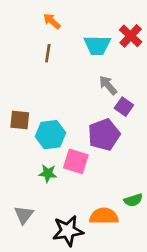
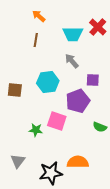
gray arrow: (108, 85) -> (72, 61), moved
purple square: (124, 107) -> (93, 80), turned -32
cyan hexagon: (51, 135) -> (48, 82), moved
green semicircle: (133, 200) -> (100, 127), moved, turned 40

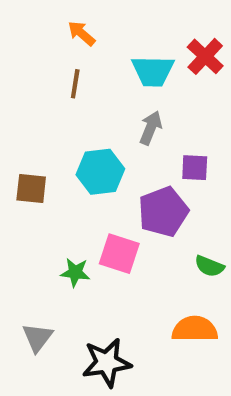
gray arrow: (72, 61) -> (151, 128), turned 63
orange semicircle: (78, 162) -> (195, 329), moved

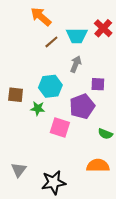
orange arrow: (81, 33) -> (41, 17), size x1.5
brown line: (75, 84) -> (51, 42), moved, turned 40
green star: (75, 272) -> (38, 108), moved

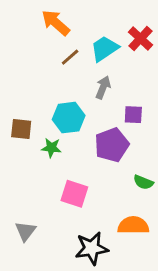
cyan trapezoid: (77, 36) -> (105, 49), turned 145
pink square: (60, 127) -> (74, 194), moved
black star: (54, 182) -> (92, 248), moved

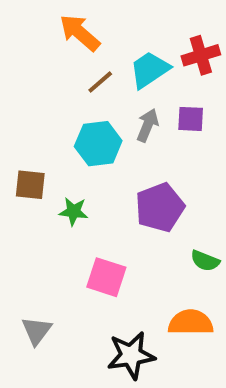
red cross: (140, 38) -> (201, 55), turned 30
purple square: (133, 115) -> (191, 119), moved
cyan hexagon: (69, 118) -> (98, 144), moved

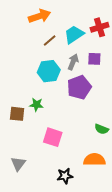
orange arrow: (80, 33) -> (39, 16), turned 120
brown square: (30, 185) -> (17, 114), moved
purple pentagon: (160, 207) -> (79, 87), moved
black star: (131, 355) -> (65, 176), size x0.7

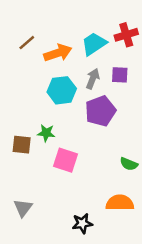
orange arrow: (39, 16) -> (58, 53), moved
brown line: (50, 41) -> (27, 43), moved
pink square: (53, 137) -> (66, 160), moved

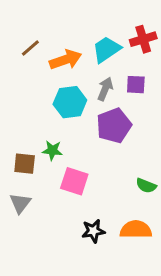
gray triangle: (23, 208) -> (20, 203), moved
black star: (82, 223) -> (93, 231), moved

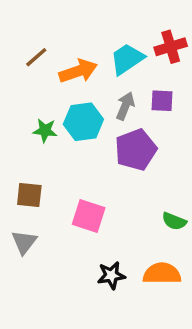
green star: (52, 150) -> (45, 130), moved

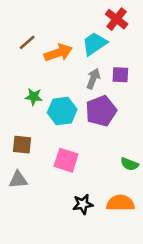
red cross: (171, 47) -> (117, 19), moved, turned -35
cyan hexagon: (83, 122) -> (62, 111), moved
gray triangle: (24, 242) -> (18, 180), turned 48

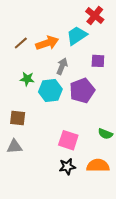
brown line: (27, 42) -> (21, 43), moved
gray arrow: (93, 79) -> (62, 66), moved
pink square: (66, 160) -> (68, 140), moved

